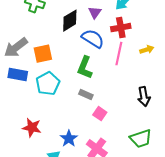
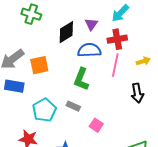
blue semicircle: (93, 39) -> (89, 50), turned -35
cyan pentagon: (48, 84) -> (44, 110), moved
gray rectangle: (86, 95) -> (73, 106), moved
black arrow: (144, 97) -> (137, 93), moved

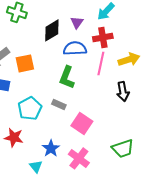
yellow arrow: (143, 61) -> (129, 59), size x1.5
pink square: (96, 125) -> (82, 123), size x1.5

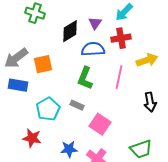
pink line: (101, 63) -> (119, 77), moved
black arrow: (123, 91) -> (150, 102), moved
blue star: (51, 148) -> (69, 149), turned 30

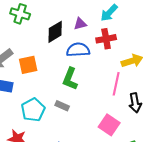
purple triangle: (95, 23) -> (80, 24), turned 40
pink line: (119, 77) -> (116, 84), moved
pink square: (100, 124) -> (109, 125), moved

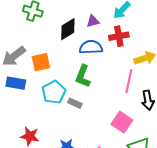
cyan pentagon: (33, 110) -> (54, 92), moved

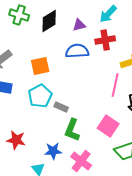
black diamond: (68, 29) -> (49, 21), moved
orange square: (41, 62) -> (40, 66), moved
green L-shape: (83, 76) -> (72, 130), moved

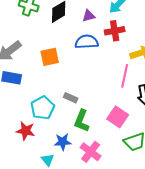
cyan pentagon: (40, 96) -> (43, 108), moved

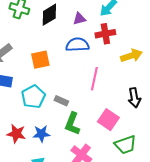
pink line: (125, 76) -> (94, 79), moved
cyan pentagon: (43, 108) -> (33, 97), moved
blue star: (63, 142) -> (41, 134), moved

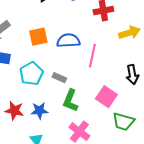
blue semicircle: (77, 45) -> (68, 41), moved
green trapezoid: (125, 145) -> (123, 122), turned 35

